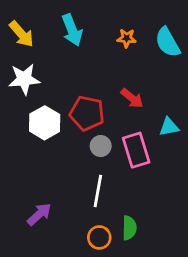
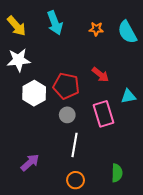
gray circle: (101, 146) -> (67, 115), moved
green semicircle: (129, 228) -> (117, 173), moved

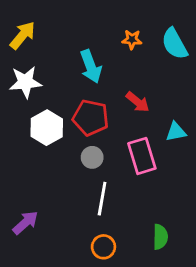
cyan arrow: (55, 23) -> (91, 67), moved
yellow arrow: (16, 26) -> (23, 35), turned -100
purple arrow: (30, 163) -> (25, 223), moved

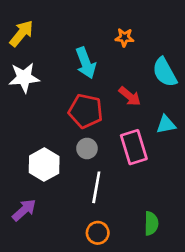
cyan semicircle: (174, 44) -> (165, 72), moved
white hexagon: (47, 128) -> (44, 165), moved

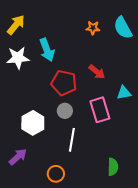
cyan arrow: (86, 63) -> (47, 50), moved
cyan semicircle: (165, 72) -> (123, 28), moved
orange circle: (98, 233) -> (56, 174), moved

